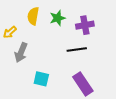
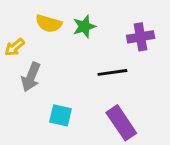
yellow semicircle: (33, 16) -> (49, 24), turned -84
purple cross: (85, 25) -> (141, 37), moved

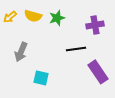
yellow arrow: (15, 47) -> (10, 17), moved
purple rectangle: (121, 123) -> (98, 72), moved

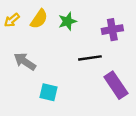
yellow semicircle: (33, 16) -> (39, 19), turned -72
gray arrow: (21, 52) -> (25, 62), turned 102

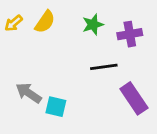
green star: (67, 21) -> (93, 25), moved
gray arrow: (25, 62) -> (29, 93), moved

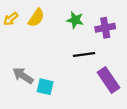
green star: (93, 25) -> (75, 20), turned 30

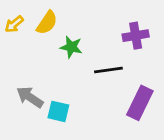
green star: (75, 20) -> (71, 47), moved
purple rectangle: (109, 80) -> (140, 103), turned 60

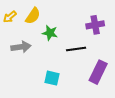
gray arrow: (30, 97) -> (21, 47), moved, turned 138
cyan square: (58, 111) -> (52, 78), moved

